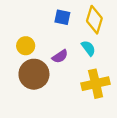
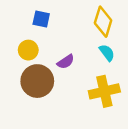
blue square: (62, 17) -> (41, 19), moved
cyan semicircle: (88, 48) -> (107, 53), moved

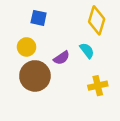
cyan semicircle: (107, 53) -> (87, 51), moved
yellow cross: (104, 91) -> (98, 86), size x0.7

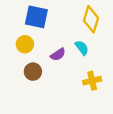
blue square: (39, 18) -> (36, 17), size x1.5
brown circle: (35, 76) -> (33, 72), size x0.6

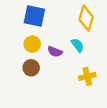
yellow circle: (25, 44) -> (32, 44), moved
purple semicircle: (58, 54) -> (55, 52), turned 56

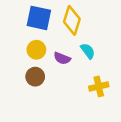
yellow diamond: (86, 18) -> (72, 20), moved

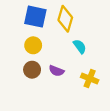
purple semicircle: (62, 58) -> (56, 71), moved
yellow cross: (99, 86) -> (90, 79), turned 35

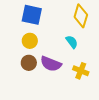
yellow diamond: (65, 19) -> (81, 16), moved
purple semicircle: (56, 71) -> (51, 64), size x1.5

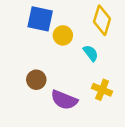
yellow circle: (30, 41) -> (63, 35), moved
purple semicircle: (51, 64) -> (64, 100), moved

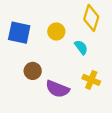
blue square: (40, 19) -> (19, 33), moved

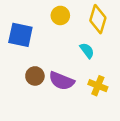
yellow circle: (56, 31) -> (60, 15), moved
purple semicircle: (57, 89) -> (62, 81), moved

